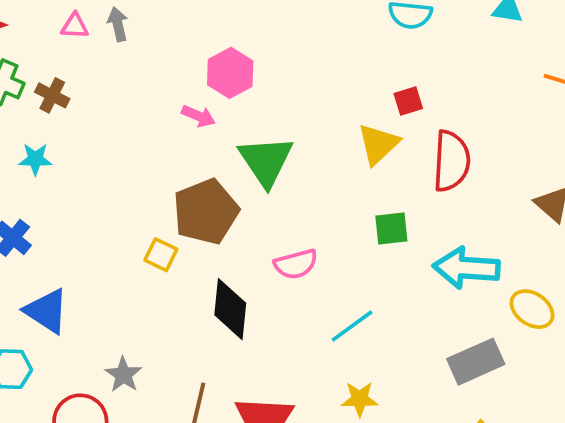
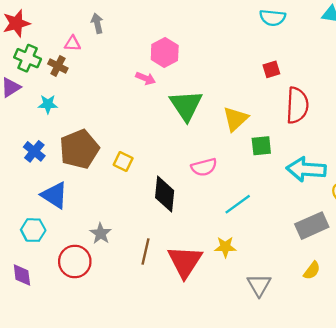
pink triangle: (75, 26) -> (73, 44), moved
yellow triangle: (378, 144) -> (235, 119), moved
brown pentagon: (206, 212) -> (79, 149), moved
yellow star: (360, 399) -> (225, 247), moved

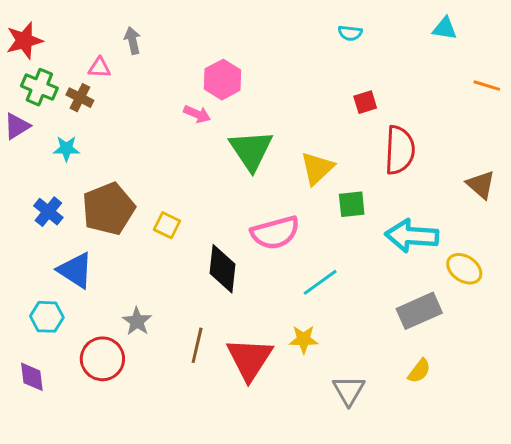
cyan semicircle: (273, 18) -> (350, 33), moved, size x0.7
pink semicircle: (204, 167) -> (275, 233), size x1.4

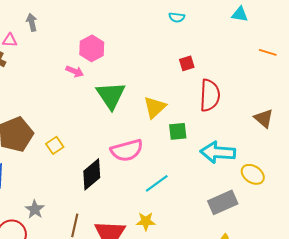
yellow square: (167, 225) -> (55, 145), turned 30
black diamond: (223, 269) -> (92, 174), turned 44

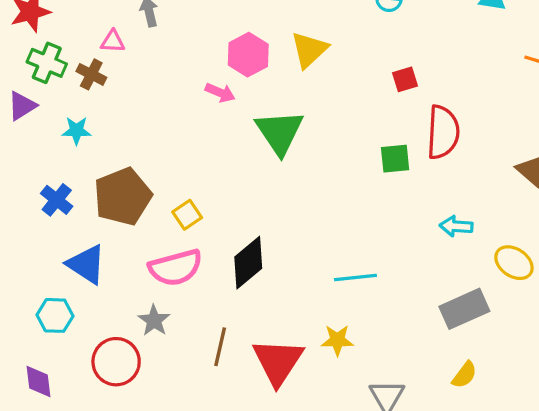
yellow triangle: (155, 107) -> (309, 50), moved
green square: (178, 131) -> (395, 159), moved
pink semicircle: (127, 150) -> (176, 268), moved
cyan arrow: (218, 152) -> (456, 226), size x0.6
cyan line: (157, 183) -> (355, 277), turned 30

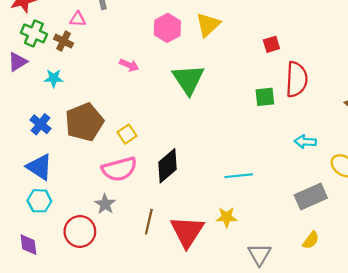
pink arrow: (220, 93) -> (129, 65), moved
blue triangle: (86, 264) -> (39, 167), moved

